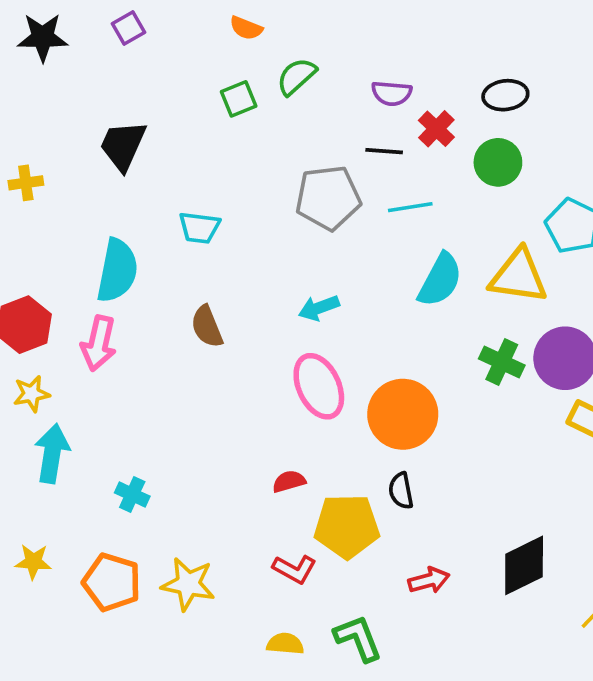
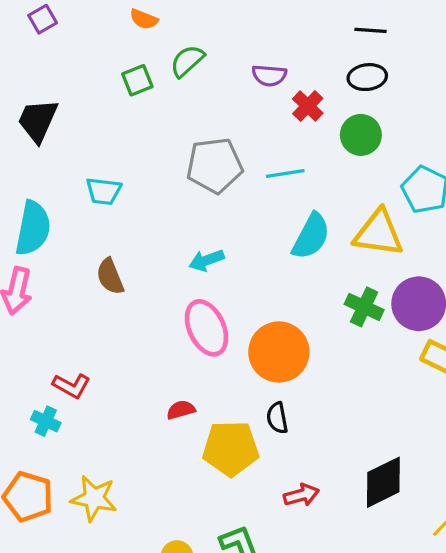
black line: (384, 151) -> (371, 30), moved
red L-shape: (295, 569) -> (71, 386), moved

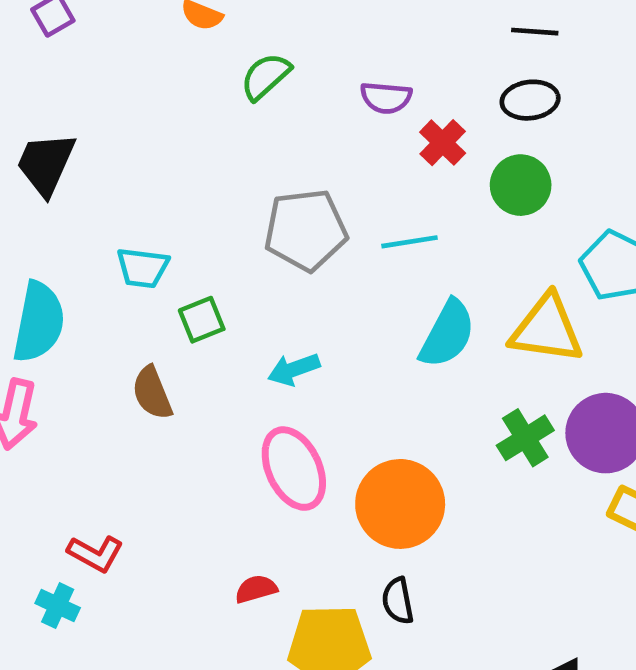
green square: (137, 80) -> (202, 320), moved
green cross: (364, 307) -> (525, 438), turned 33

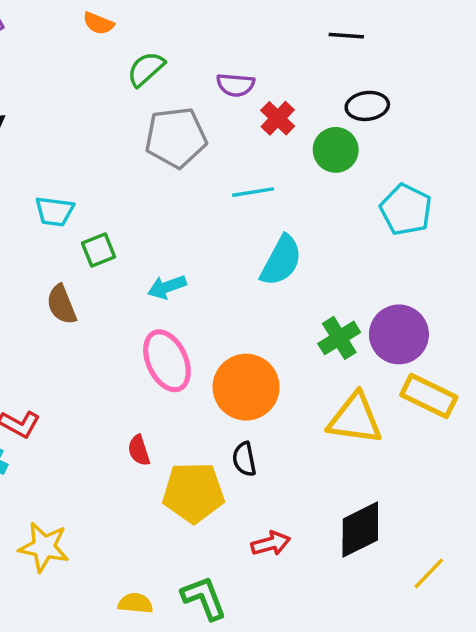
black ellipse: (530, 100) -> (367, 106), moved
gray pentagon: (306, 230) -> (176, 138), moved
yellow triangle: (547, 329) -> (355, 419), moved
red semicircle: (256, 589) -> (139, 450), turned -92

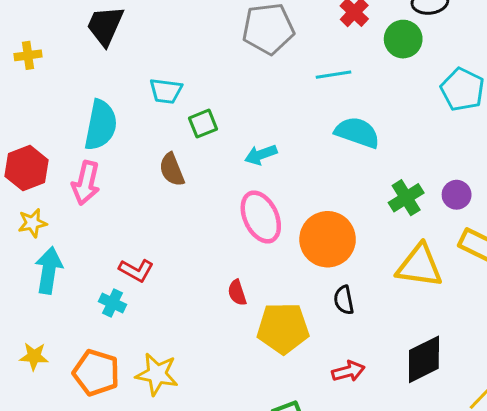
cyan semicircle: (281, 261) -> (357, 132), turned -99
purple circle: (399, 334) -> (457, 195), size x0.6
black semicircle: (244, 459) -> (344, 300), moved

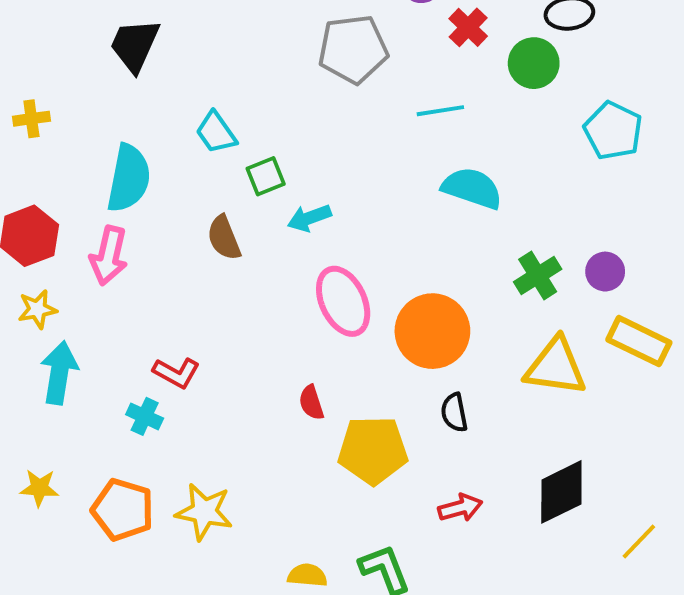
yellow cross: (28, 55) -> (31, 119), moved
cyan trapezoid: (166, 91) -> (216, 133), turned 48
cyan arrow: (261, 155) -> (309, 218), moved

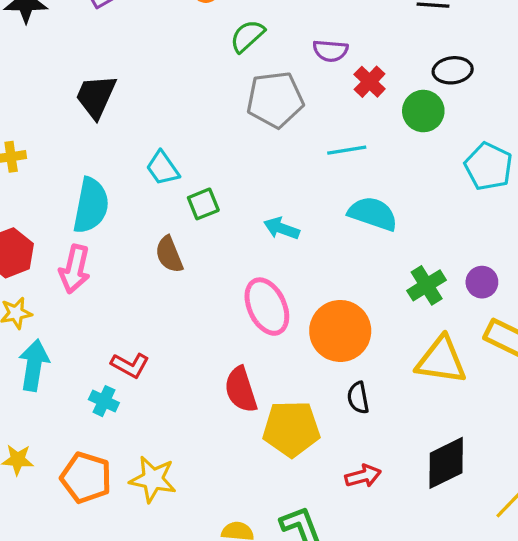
cyan arrow: (309, 218) -> (282, 228), moved, turned 40
red semicircle: (311, 403) -> (241, 390), size x1.6

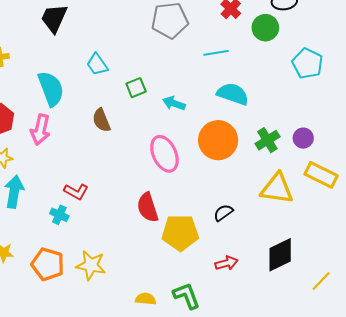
green square: (203, 204) -> (136, 88), moved
cyan semicircle: (91, 206) -> (51, 89), turned -32
orange circle: (340, 331) -> (218, 140), moved
black semicircle: (358, 398) -> (223, 213), turned 66

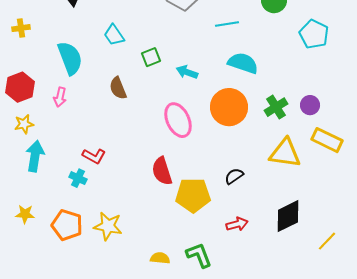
pink arrow: (40, 130) -> (60, 97), size x0.7

